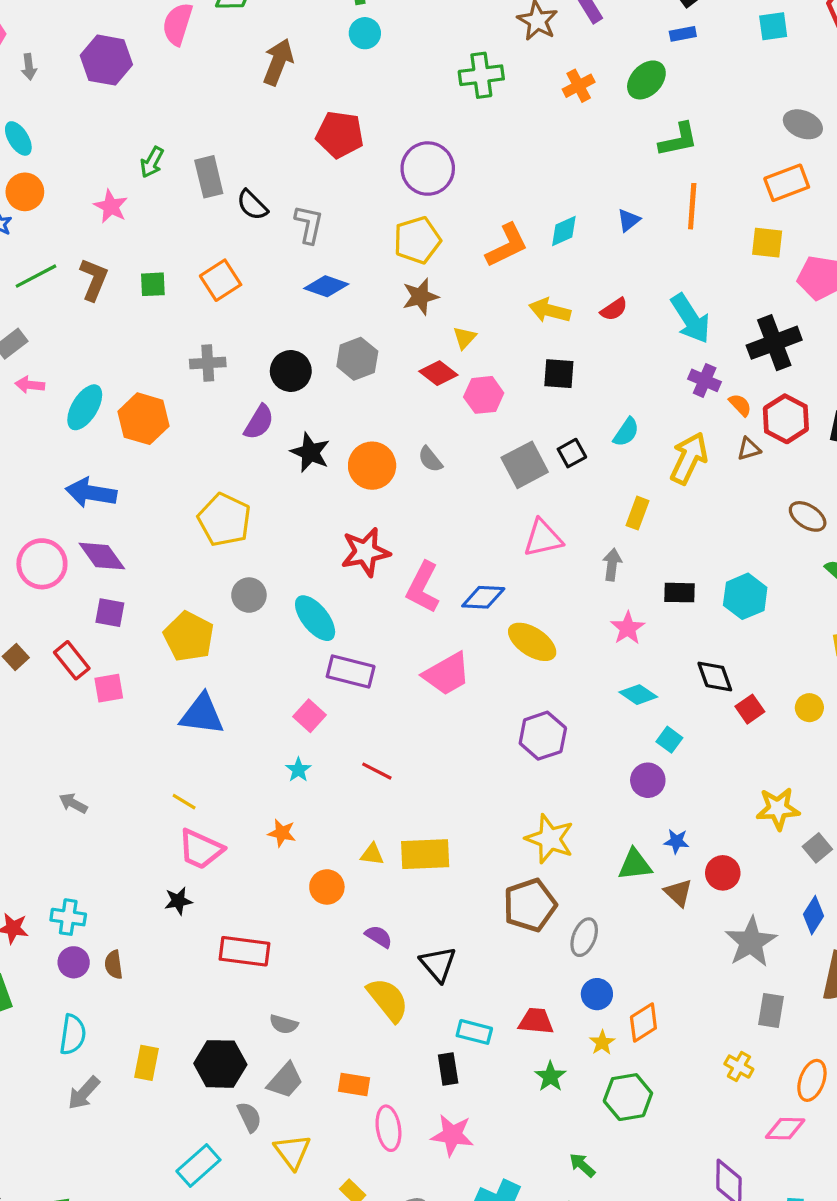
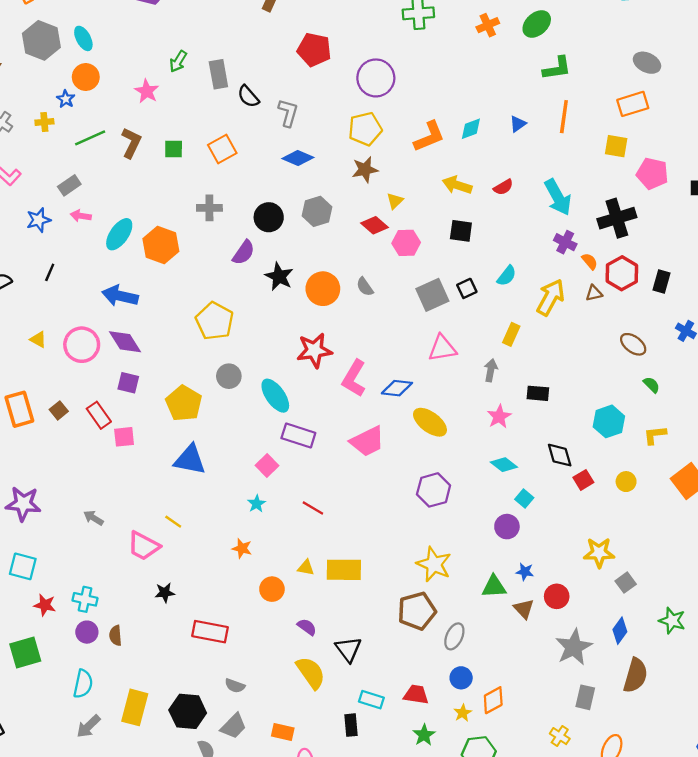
cyan hexagon: (745, 596) -> (609, 421), moved
pink trapezoid: (201, 849) -> (144, 546), moved
yellow rectangle: (147, 1063) -> (135, 707), size x1.4

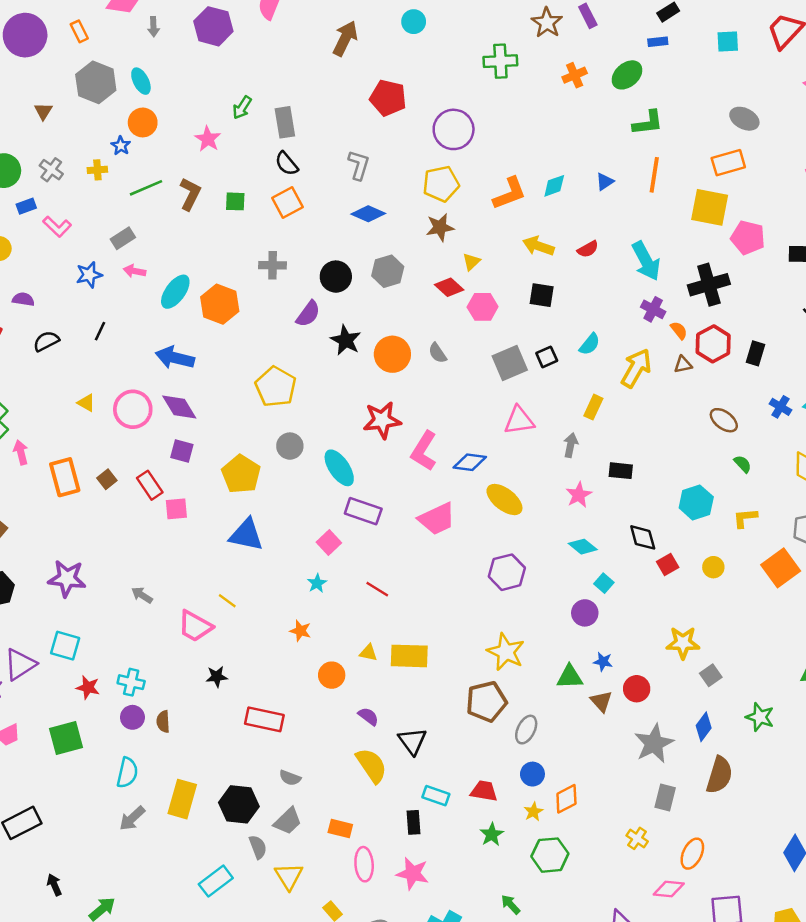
black semicircle: (248, 96) -> (287, 164), moved
yellow square: (616, 146) -> (710, 207), size x1.5

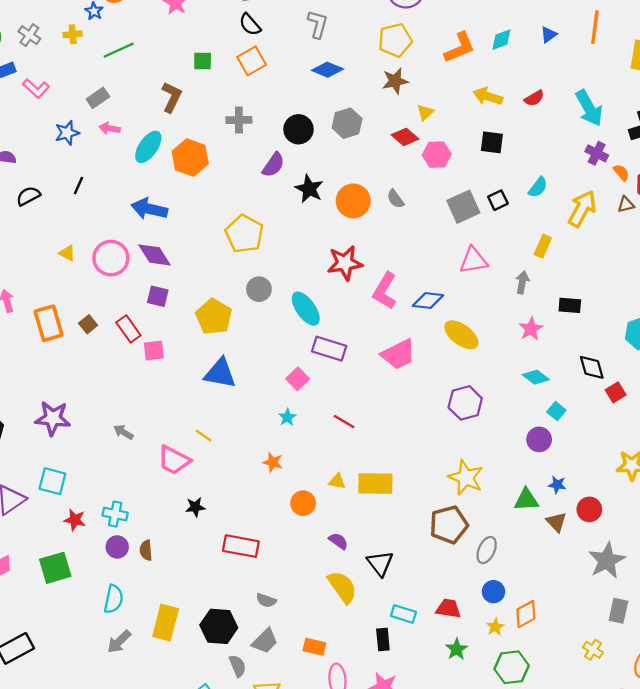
brown L-shape: (190, 194) -> (172, 97), moved

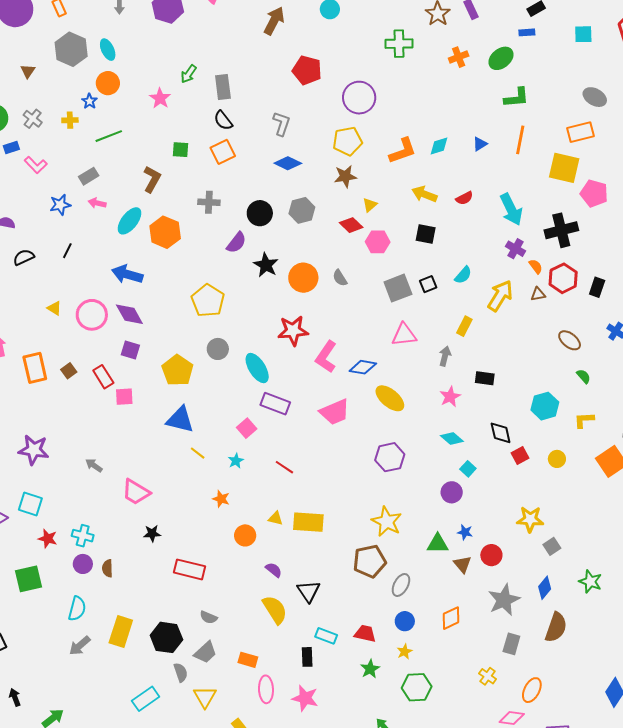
yellow line: (204, 436) -> (198, 453), moved
orange diamond: (526, 614) -> (451, 618), moved

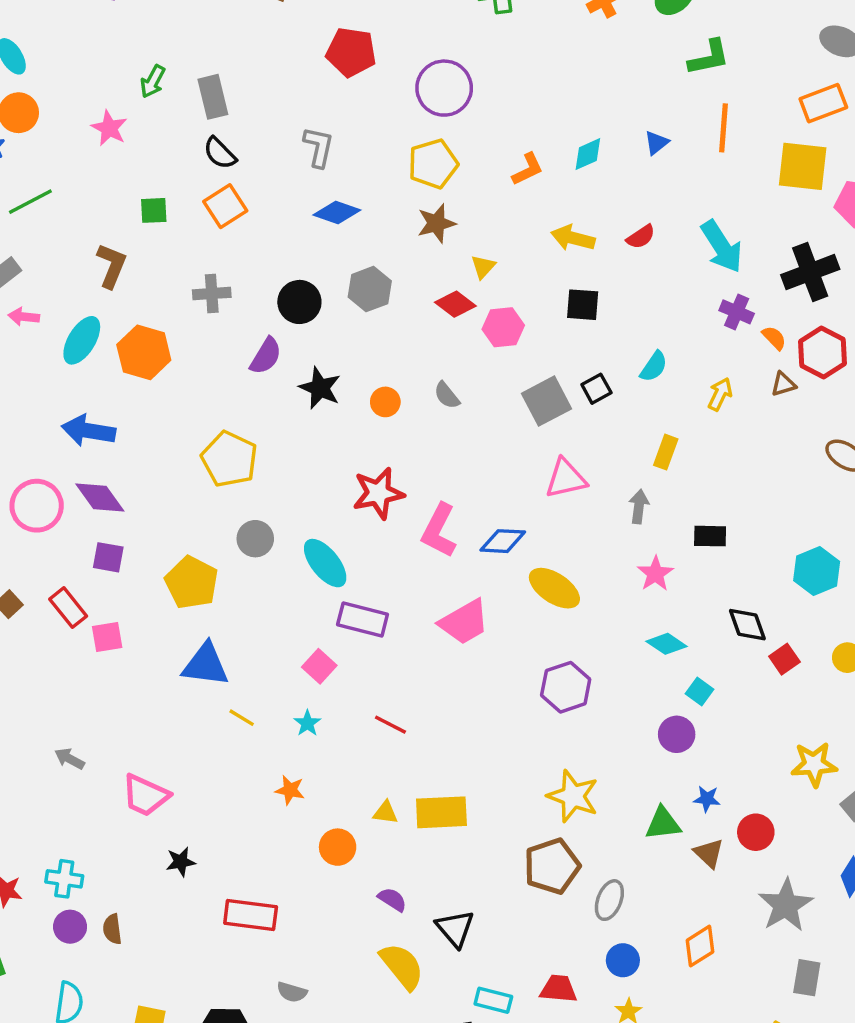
orange L-shape: (403, 151) -> (528, 169), size x0.7
orange circle: (303, 278) -> (385, 402), size x0.6
yellow arrow: (500, 296) -> (720, 394), size x0.6

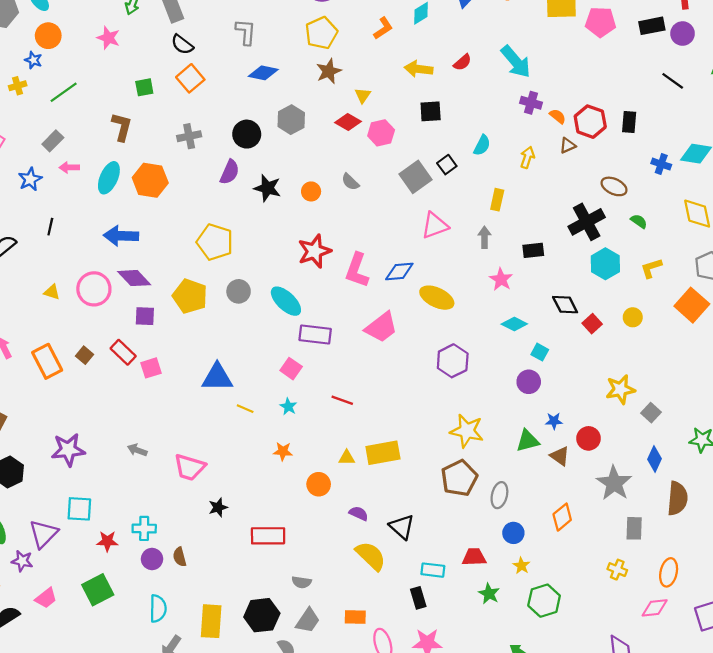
black cross: (810, 272) -> (587, 222), moved
yellow pentagon: (192, 582) -> (190, 296), moved

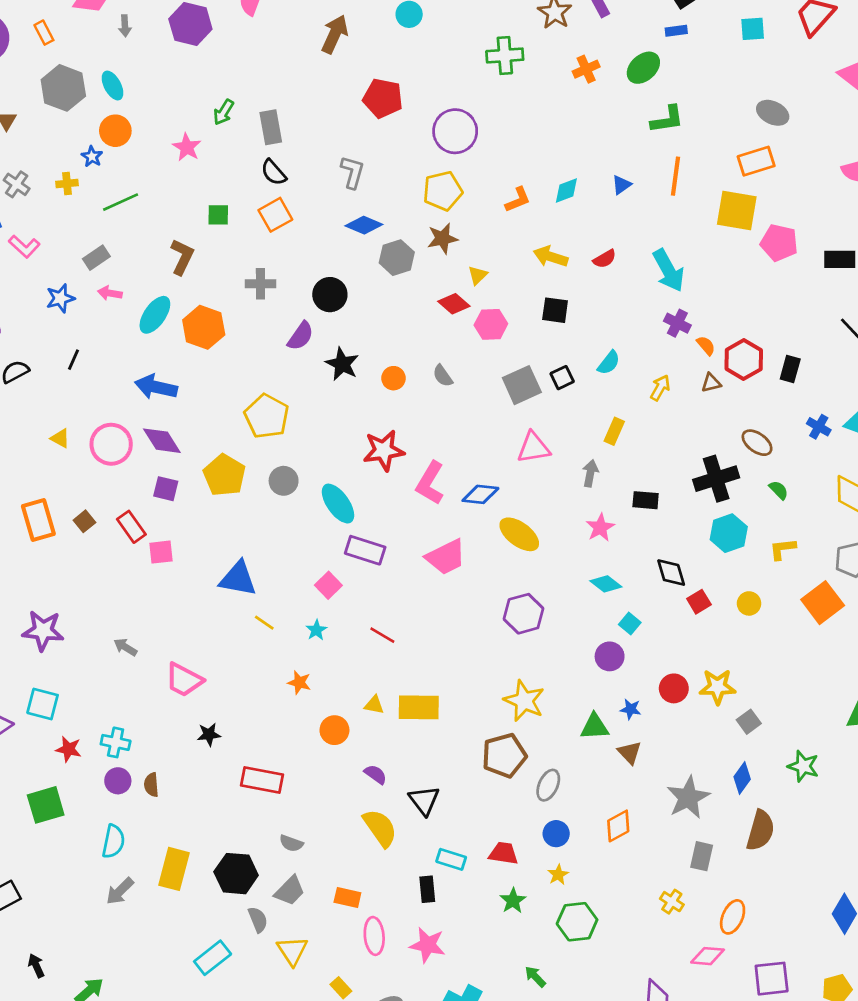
gray hexagon: (291, 120) -> (397, 258), moved
red circle: (589, 438) -> (674, 688), moved

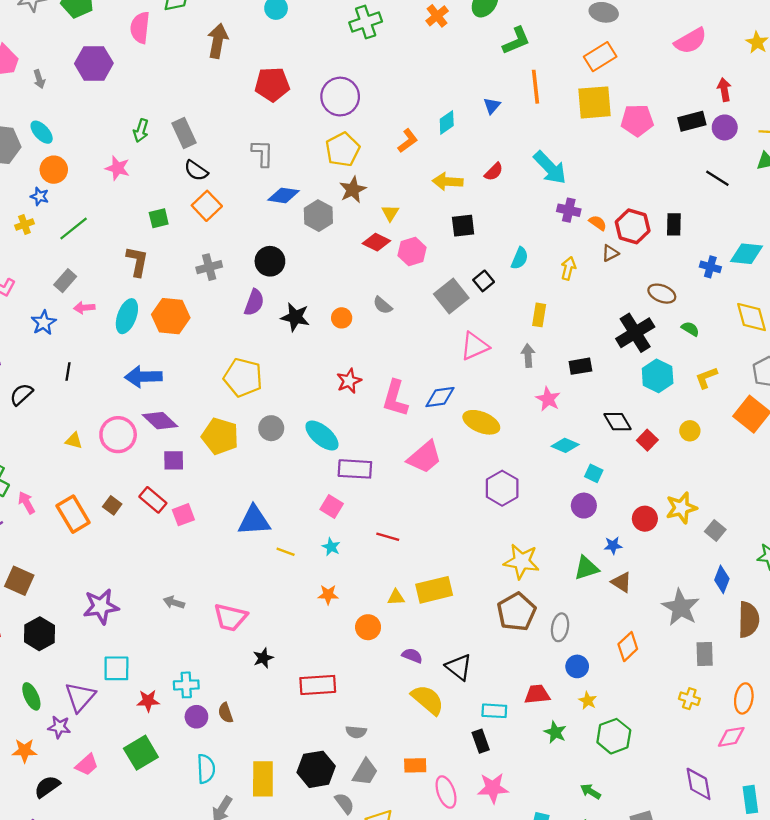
red star: (384, 450) -> (349, 381), size x0.7

